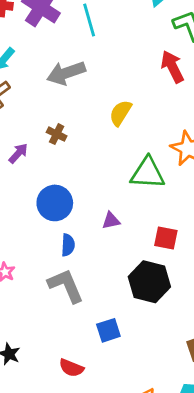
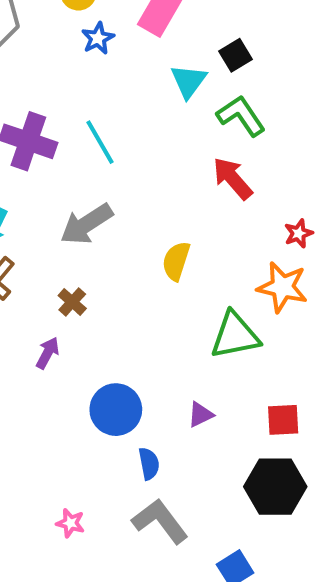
brown cross: (57, 134) -> (72, 302), moved, turned 30

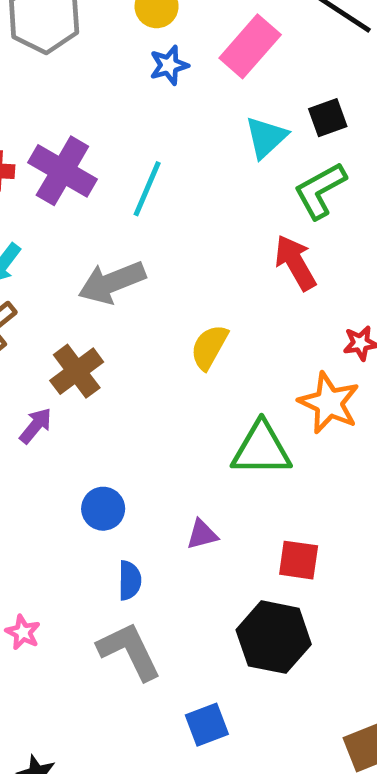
green L-shape: (241, 116) -> (320, 190), turned -96
cyan line: (100, 142) -> (147, 189), turned 42
brown cross: (72, 302) -> (77, 371), size x1.5
blue circle: (116, 410) -> (103, 509), size x0.7

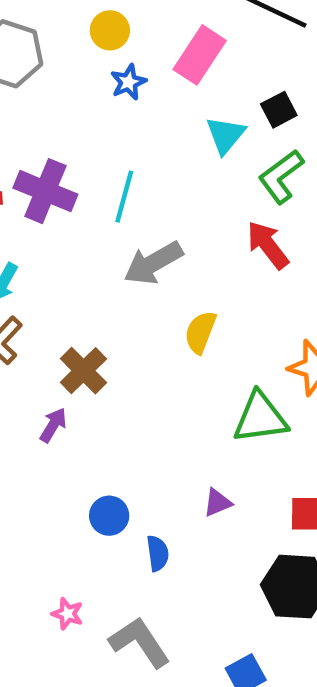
gray arrow: (112, 282) -> (153, 263), moved
blue circle: (103, 509) -> (109, 516), moved
gray L-shape: (129, 651) -> (140, 642), moved

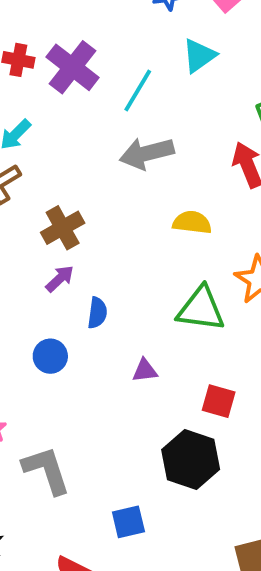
cyan triangle: (225, 135) -> (199, 56), moved
yellow semicircle: (200, 332) -> (192, 222), moved, turned 60
purple arrow: (53, 425) -> (60, 279), moved
blue semicircle: (158, 553) -> (97, 313), moved

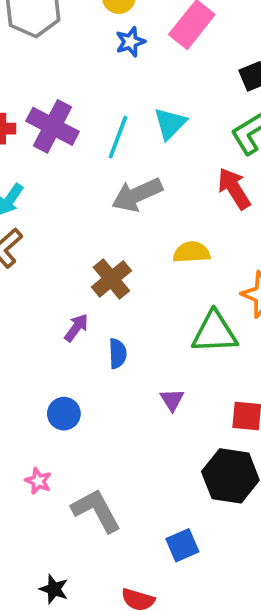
cyan triangle: (199, 56) -> (170, 124), moved
brown cross: (63, 228) -> (111, 279), moved
blue circle: (50, 356) -> (64, 414), moved
purple triangle: (145, 370) -> (172, 400), turned -45

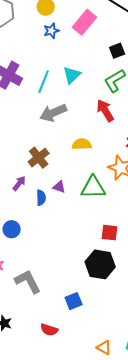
purple triangle: (172, 400) -> (59, 187), moved, turned -40

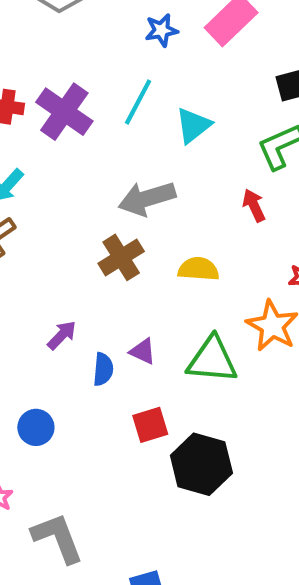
cyan line: (44, 82) -> (138, 102), moved
red arrow: (105, 111) -> (254, 205), size x0.7
brown cross: (39, 158) -> (121, 257), moved
red square: (110, 233) -> (150, 425), moved, turned -30
black hexagon: (100, 264) -> (201, 464), moved

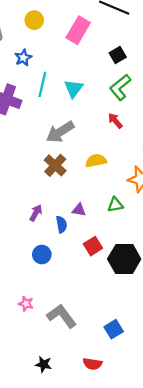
blue star: (161, 30) -> (23, 58), moved
green triangle: (212, 360) -> (115, 205), size x0.6
blue circle: (36, 427) -> (42, 255), moved

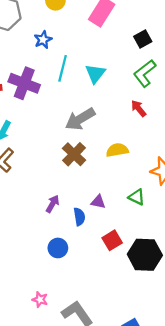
green triangle: (115, 205) -> (137, 197), turned 35

